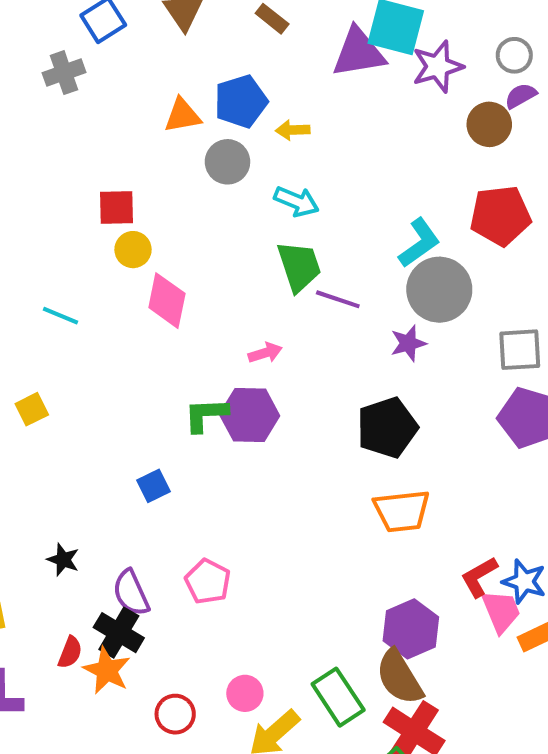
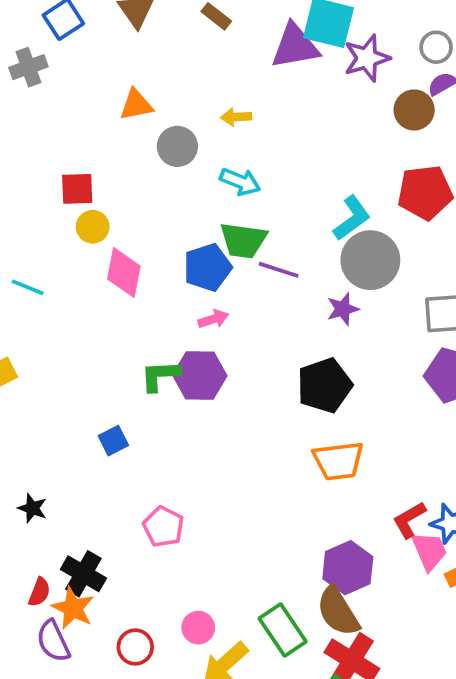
blue pentagon: (241, 101) -> (207, 267), moved
green trapezoid: (299, 266) -> (243, 240), turned 117
purple semicircle: (131, 593) -> (53, 641), moved

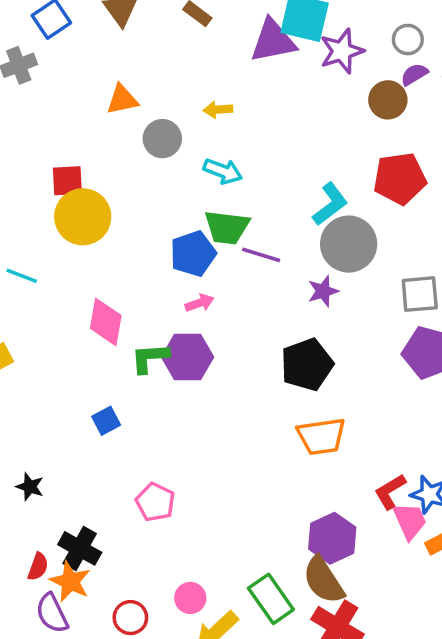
yellow circle: (93, 227) -> (83, 217), size x1.8
pink diamond: (124, 273) -> (106, 322), moved

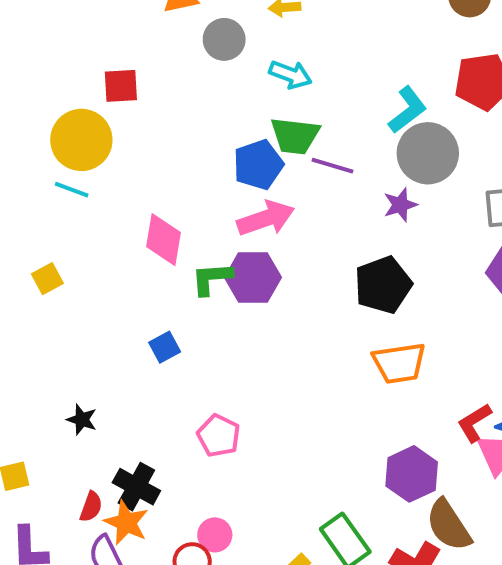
yellow circle: (83, 217) -> (81, 140), moved
pink arrow: (200, 303) -> (266, 218), size x1.8
brown semicircle: (323, 580) -> (449, 525), moved
pink circle: (190, 598) -> (215, 535), moved

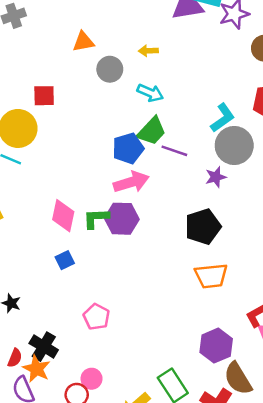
green trapezoid: (295, 136) -> (152, 131), turned -56
pink diamond: (163, 240) -> (63, 216), moved

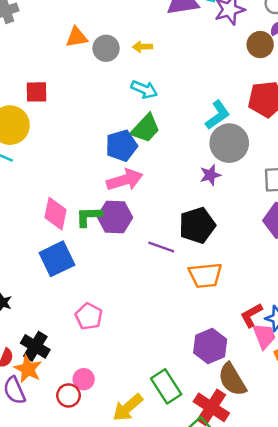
gray circle: (110, 69) -> (106, 48), moved
purple line: (174, 151) -> (161, 247), moved
blue square: (65, 260) -> (57, 259), size x1.8

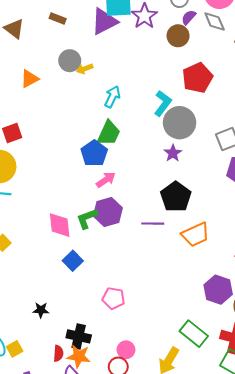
gray circle: (106, 48) -> (70, 61), moved
cyan arrow: (144, 89) -> (112, 97), moved, turned -70
pink arrow: (125, 180) -> (106, 180), size x0.7
blue square: (57, 259) -> (73, 261), size x0.7

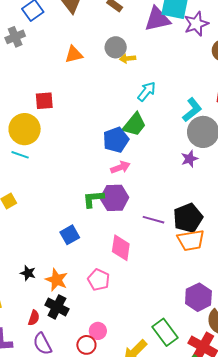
black pentagon: (176, 197) -> (188, 218), moved
pink diamond: (60, 225) -> (121, 248), moved
orange star: (79, 356) -> (56, 280), moved

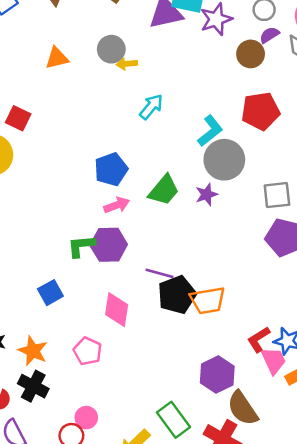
red square: (44, 101) -> (18, 118), turned 30
green trapezoid: (134, 124) -> (164, 190), moved
black pentagon: (188, 218) -> (177, 295), moved

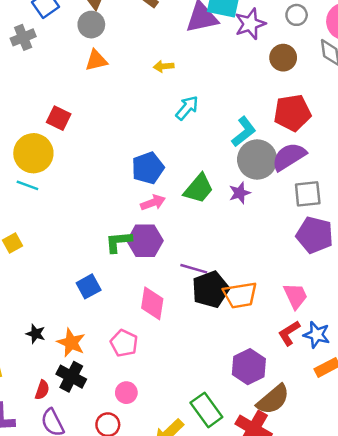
purple semicircle: (269, 35) -> (289, 157), moved, size x1.8
gray circle: (111, 49) -> (91, 25), moved
pink trapezoid: (273, 361) -> (296, 296), moved
brown semicircle: (243, 408) -> (273, 399), turned -96
pink circle: (86, 418) -> (126, 393), moved

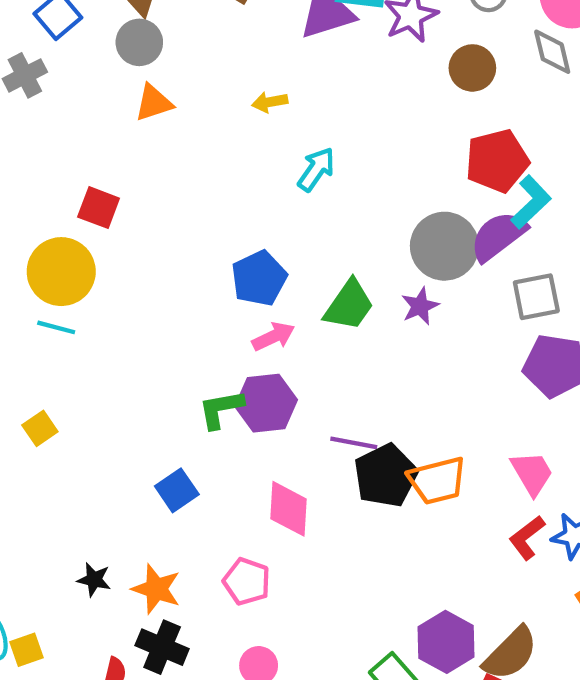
cyan L-shape: (244, 132) -> (531, 202), moved
purple hexagon: (249, 367) -> (446, 642), moved

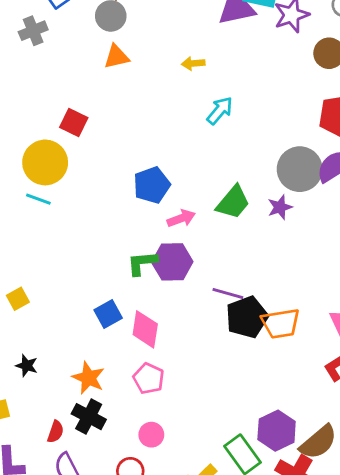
blue pentagon: (259, 278) -> (152, 185), moved
yellow square: (40, 428) -> (18, 299), moved
pink diamond: (288, 509) -> (145, 329), moved
black star: (94, 580) -> (27, 366), moved

